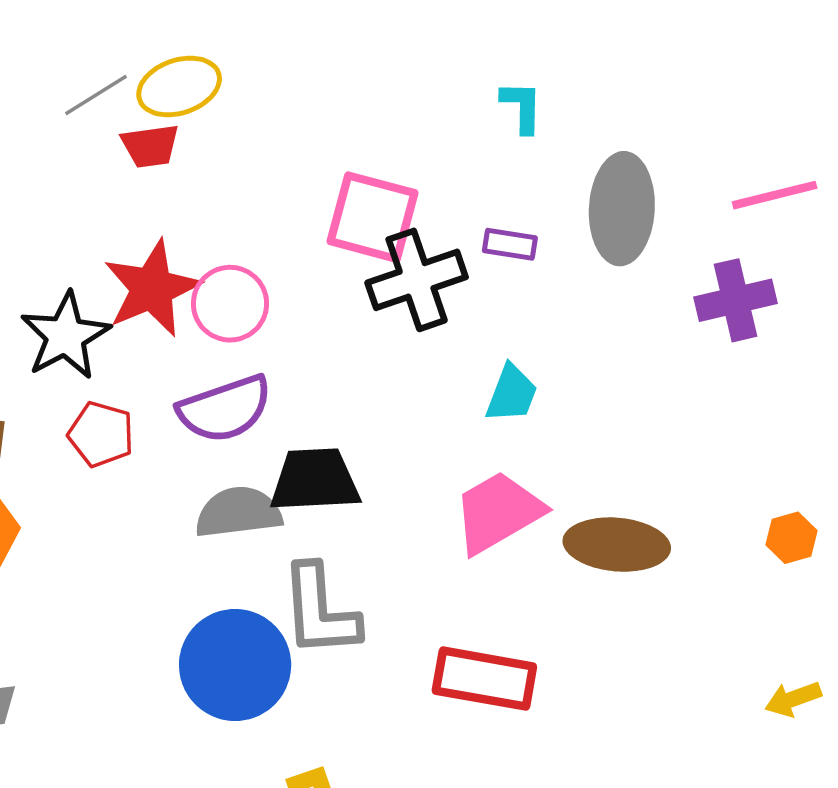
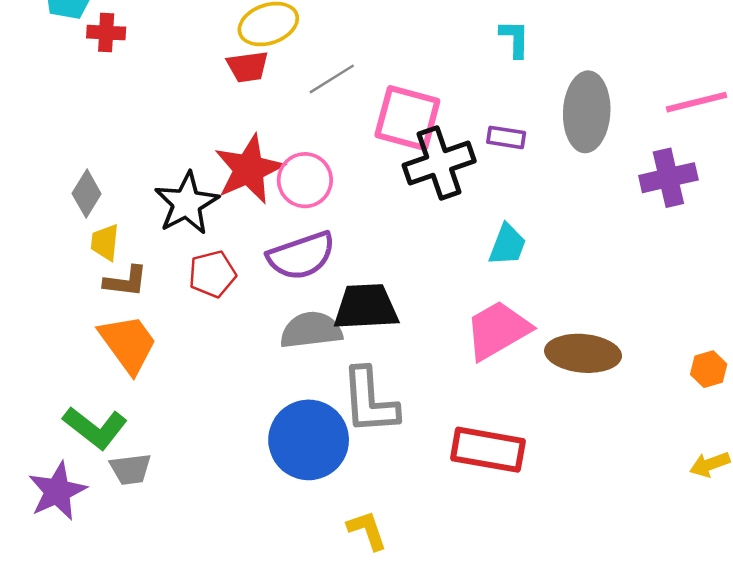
gray line: (96, 95) -> (332, 79), moved
red pentagon: (101, 434) -> (212, 274), turned -30
orange hexagon: (791, 538) -> (709, 369), moved

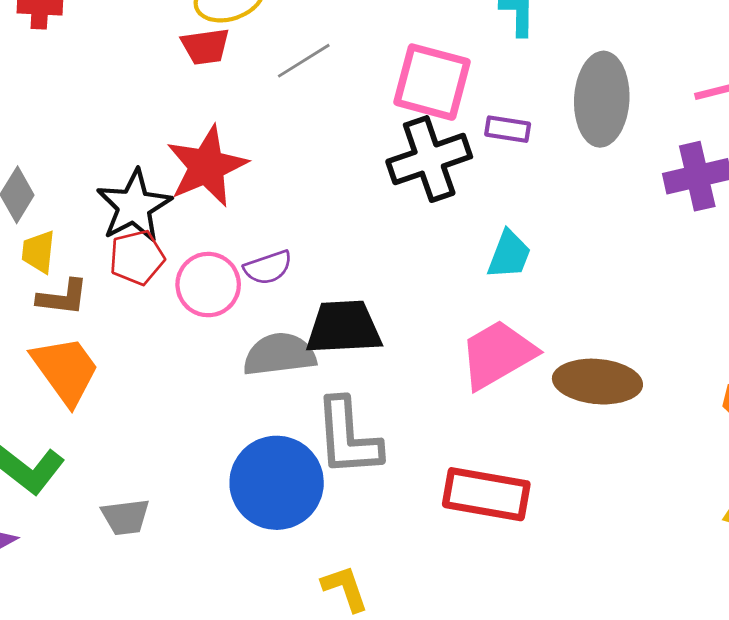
pink square: (407, 118) -> (432, 82), moved
pink circle: (305, 180) -> (208, 285), moved
purple semicircle: (301, 256) -> (268, 267), size x0.6
red pentagon: (212, 274) -> (137, 257), moved
gray trapezoid: (131, 469) -> (125, 517), moved

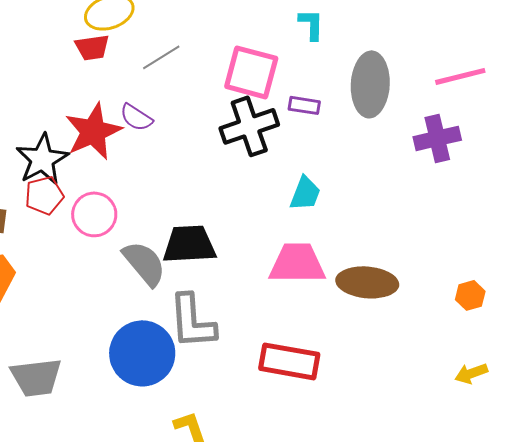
purple semicircle: (268, 267) -> (136, 117), moved, turned 52
gray semicircle: (279, 354) -> (144, 263), turned 57
pink trapezoid: (498, 354) -> (297, 263), turned 30
gray trapezoid: (125, 517) -> (36, 377), size x1.5

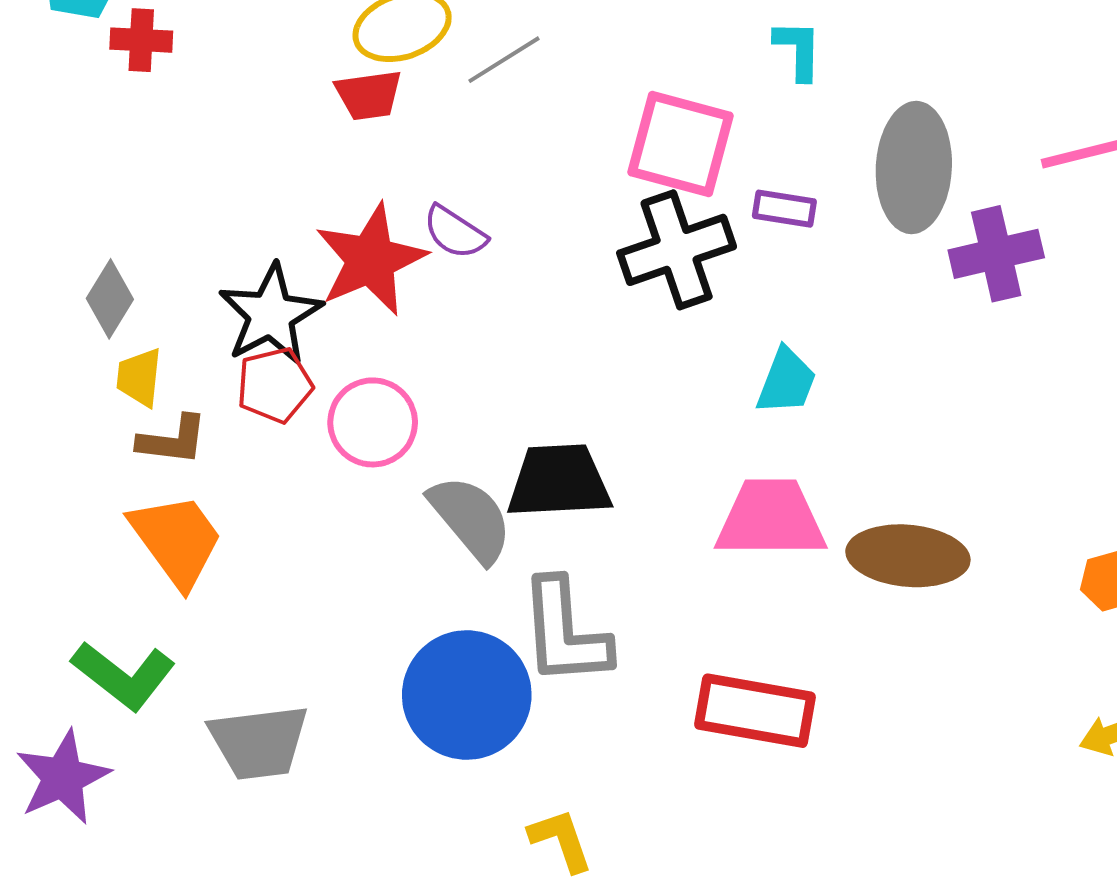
gray line: (161, 57) -> (504, 60), moved
purple cross: (437, 138) -> (996, 254), moved

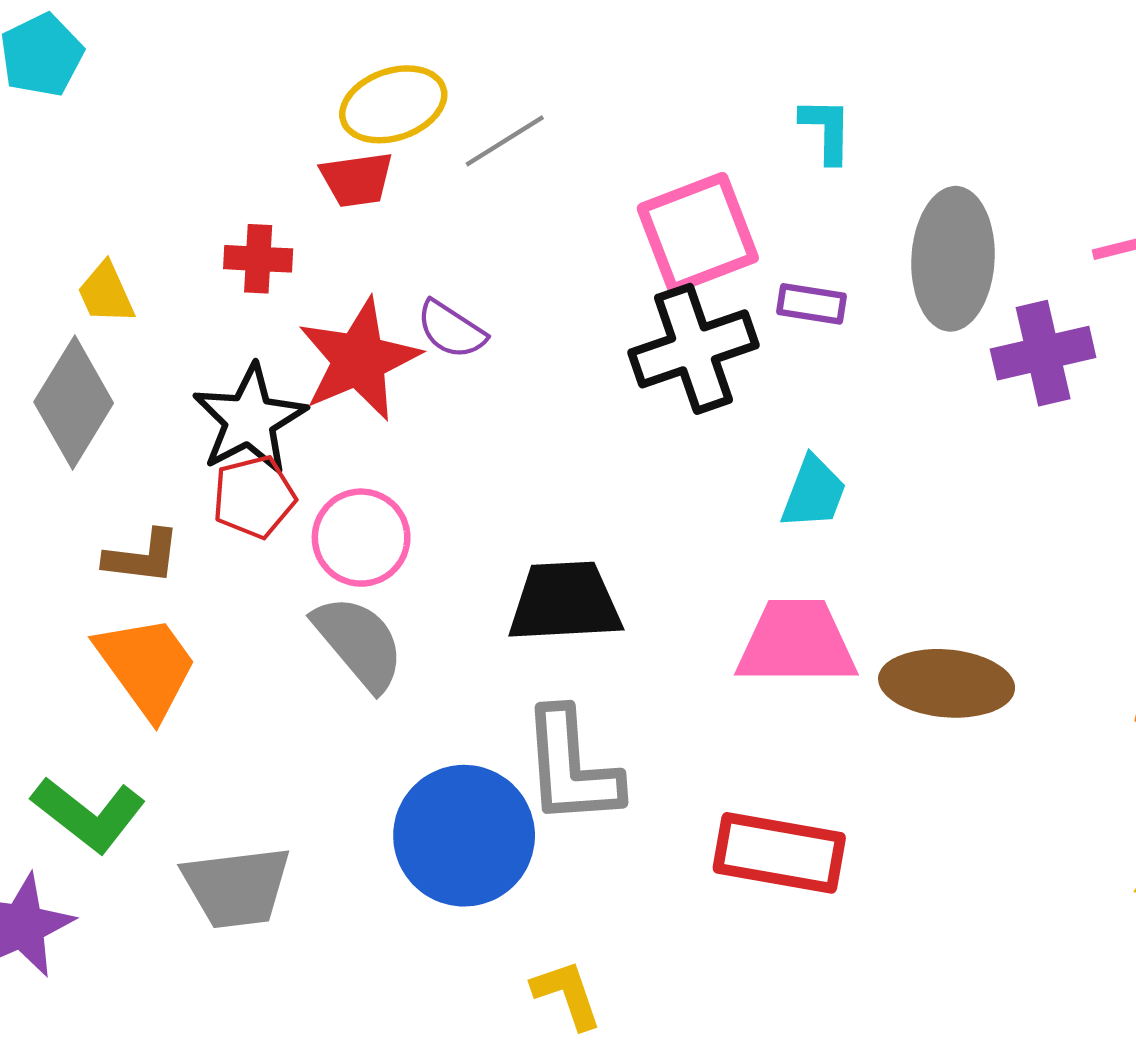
red cross: (141, 40) -> (258, 259), moved
pink square: (680, 144) -> (698, 233), turned -36
gray diamond: (110, 299) -> (74, 402), size x1.5
yellow trapezoid: (139, 377) -> (106, 293), moved, turned -30
gray semicircle: (471, 519) -> (359, 643), moved

